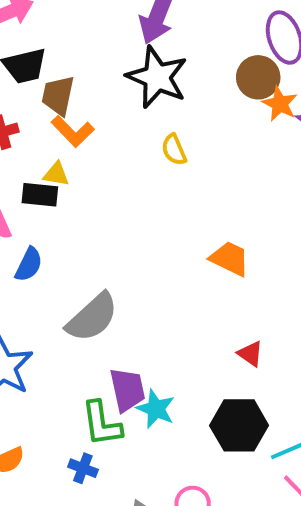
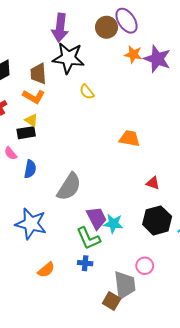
brown circle: (258, 77) -> (106, 27), moved
brown trapezoid: (58, 95) -> (38, 74), moved
yellow triangle: (56, 174) -> (31, 120), turned 40

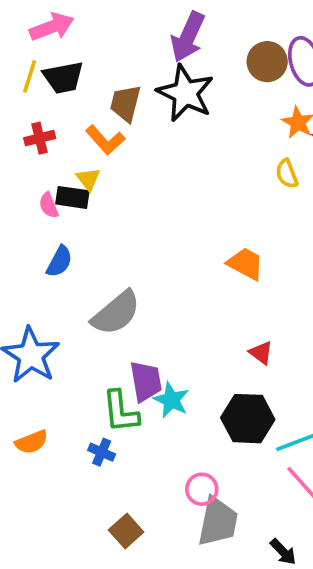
yellow semicircle: (87, 92) -> (287, 174), moved
pink semicircle: (11, 153) -> (49, 205), moved
gray trapezoid: (125, 285) -> (218, 522), moved

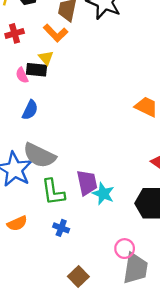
gray semicircle: (116, 313) -> (39, 155), moved, turned 68
green L-shape: (121, 412) -> (53, 192), moved

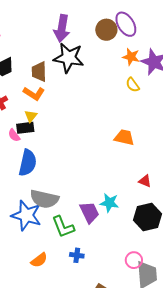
yellow triangle: (46, 58) -> (31, 116), turned 32
blue semicircle: (30, 110) -> (28, 163), size x1.5
cyan star: (103, 194) -> (109, 203), moved

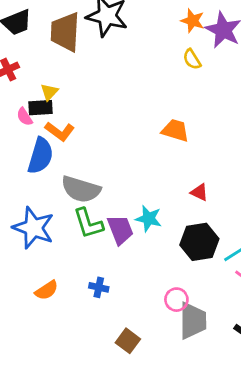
brown trapezoid: (39, 72) -> (65, 32), size x1.4
orange L-shape: (34, 93) -> (60, 131), moved
gray semicircle: (44, 199) -> (81, 189), moved
green L-shape: (63, 227) -> (88, 223), moved

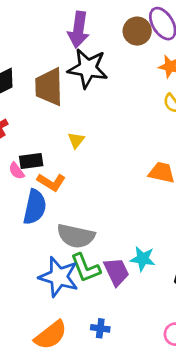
yellow triangle: (49, 92) -> (76, 140), moved
blue star: (33, 228) -> (59, 277), moved
orange semicircle: (47, 290) -> (51, 335), size x1.5

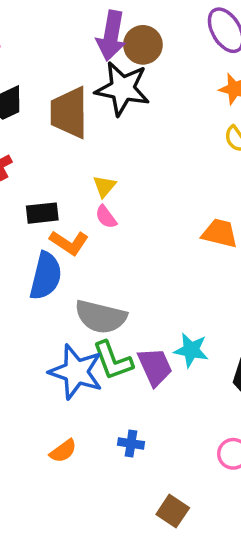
brown circle: (137, 31) -> (143, 45), moved
pink semicircle: (17, 171) -> (106, 217), moved
orange semicircle: (51, 335) -> (63, 451), size x0.6

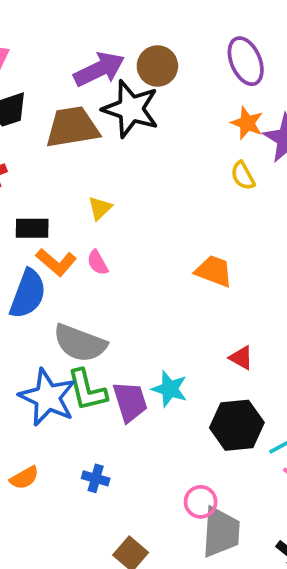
purple arrow: (111, 36) -> (99, 69), moved, turned -132
brown trapezoid: (69, 113) -> (72, 127), turned 74
pink semicircle: (106, 217) -> (98, 263), moved

